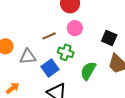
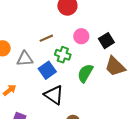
pink circle: (75, 28) -> (81, 36), moved
black square: (109, 38) -> (106, 41), turned 35

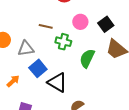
brown line: (46, 38) -> (46, 26), turned 40
blue square: (47, 70) -> (38, 68), moved

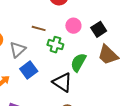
gray triangle: (26, 49) -> (18, 49), turned -36
black triangle: (57, 82) -> (62, 82), moved

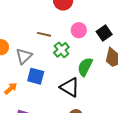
green cross: (55, 45) -> (61, 50), turned 35
blue square: (29, 70) -> (36, 76), turned -36

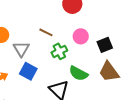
gray triangle: (24, 56) -> (21, 49), turned -30
green semicircle: (85, 67) -> (78, 73), turned -102

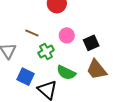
blue square: (28, 71) -> (26, 77), moved

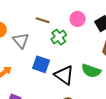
green semicircle: (66, 73) -> (91, 71), moved

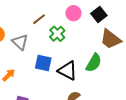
brown line: (43, 20) -> (39, 19), turned -48
green semicircle: (91, 71) -> (94, 63), turned -72

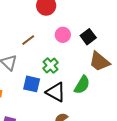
green cross: (57, 34) -> (50, 66), moved

